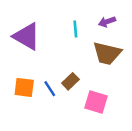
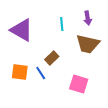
purple arrow: (107, 22) -> (88, 18), turned -80
brown rectangle: (70, 81) -> (52, 58), moved

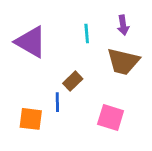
orange square: (20, 72) -> (31, 119), moved
blue line: (41, 73) -> (57, 102), turned 32

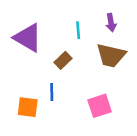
brown rectangle: (73, 81) -> (63, 60), moved
pink square: (111, 117) -> (100, 106), turned -35

